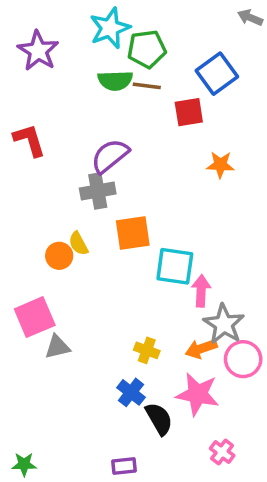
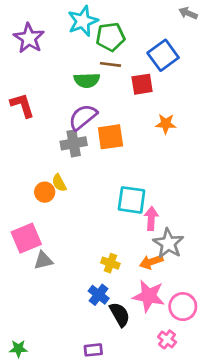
green semicircle: (115, 81) -> (87, 80), moved
orange square: (133, 233) -> (110, 137), moved
pink circle: (243, 359) -> (183, 307), moved

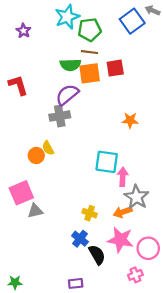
purple star: (29, 38) -> (23, 31), size x0.6
blue square: (163, 55) -> (132, 21), moved
orange star: (166, 124) -> (130, 120), moved
orange square: (110, 137) -> (90, 73), moved
pink cross: (167, 339) -> (135, 275), turned 32

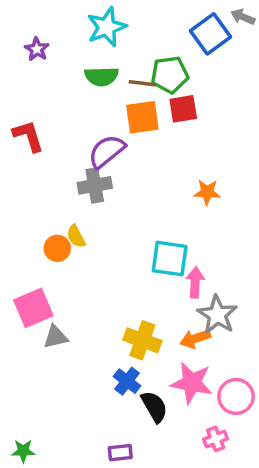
green pentagon: (90, 30) -> (170, 75), moved
green semicircle: (70, 65) -> (102, 76), moved
yellow cross: (90, 213) -> (142, 340), size x1.5

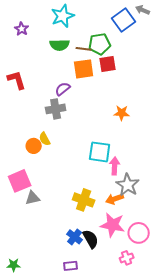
purple semicircle: (107, 151) -> (63, 89), size x0.7
blue cross: (127, 381) -> (75, 237), moved

